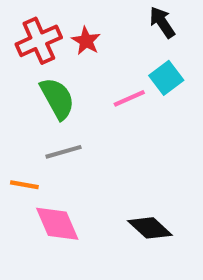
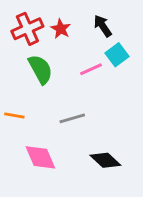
black arrow: (162, 22) -> (103, 26), moved
gray line: (63, 152) -> (72, 118), moved
orange line: (24, 185) -> (14, 115), moved

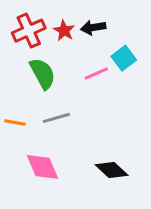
black arrow: (103, 26) -> (93, 27), moved, turned -65
gray line: (72, 118) -> (56, 118), moved

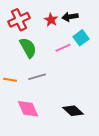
black arrow: (93, 27) -> (70, 17), moved
red star: (64, 31) -> (51, 20), moved

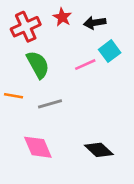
red star: (51, 20) -> (62, 17), moved
orange line: (10, 80) -> (14, 96), moved

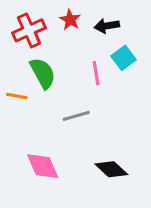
pink line: (85, 65) -> (96, 73), turned -75
orange line: (14, 96) -> (17, 96), moved
gray line: (50, 104) -> (76, 116), moved

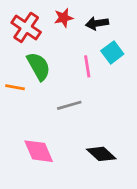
red star: (70, 20) -> (64, 18), turned 30
red cross: (29, 30) -> (26, 27), turned -32

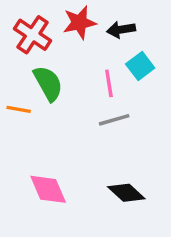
red star: (64, 18) -> (79, 23), size x1.4
gray line: (69, 105) -> (114, 120), moved

